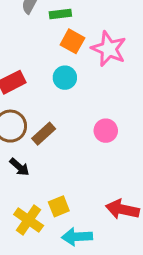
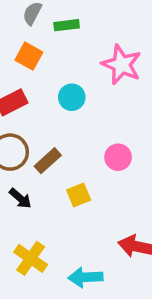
orange square: (72, 41) -> (29, 56), moved
yellow square: (59, 206) -> (79, 195), moved

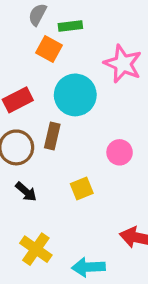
orange square: (29, 56) -> (49, 49), moved
cyan circle: (72, 97) -> (75, 95), size x1.6
brown rectangle: (48, 161) -> (52, 136), moved, turned -35

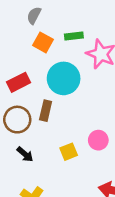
green rectangle: (70, 26) -> (74, 36), moved
pink circle: (120, 152) -> (98, 140), moved

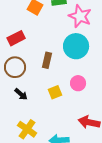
cyan circle: (64, 78) -> (76, 46), moved
brown rectangle: (46, 111) -> (47, 60), moved

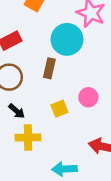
cyan circle: (76, 46) -> (67, 39), moved
yellow cross: (27, 129) -> (28, 138), moved, turned -36

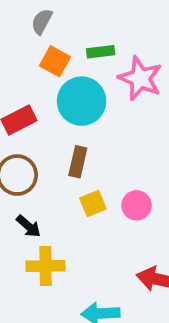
cyan circle: (67, 39) -> (82, 101), moved
yellow square: (59, 109) -> (93, 203), moved

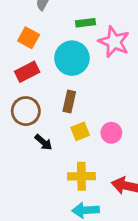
orange square: (55, 61) -> (29, 38), moved
black arrow: (29, 226) -> (43, 142), moved
yellow cross: (46, 266) -> (81, 176), moved

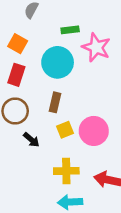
red rectangle: (27, 72) -> (16, 75), turned -45
pink circle: (111, 133) -> (94, 131), size x1.5

